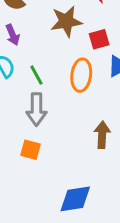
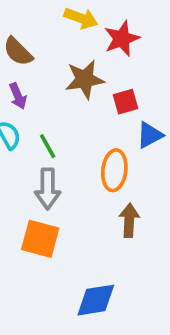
orange ellipse: (81, 75) -> (114, 170), moved
orange square: (30, 150) -> (40, 239), size x1.5

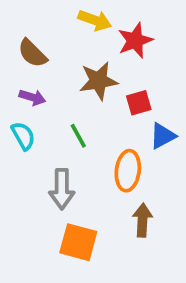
purple arrow: (18, 96) -> (32, 97), turned -50
green line: (48, 146) -> (78, 136), moved
orange square: (40, 239) -> (78, 242), moved

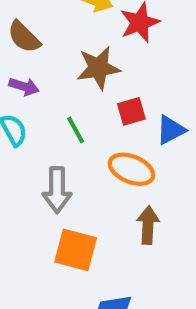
red square: (139, 103) -> (131, 111), moved
orange ellipse: (128, 171) -> (131, 169), turned -75

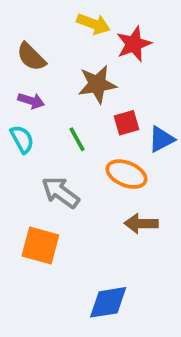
gray arrow: (57, 190) -> (61, 192), turned 126
brown arrow: (148, 225) -> (141, 224), turned -92
orange square: (76, 250) -> (40, 246), moved

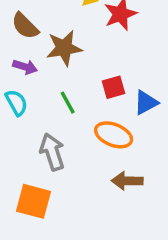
brown star: (97, 84) -> (64, 48), moved
gray arrow: (61, 192) -> (52, 152), turned 36

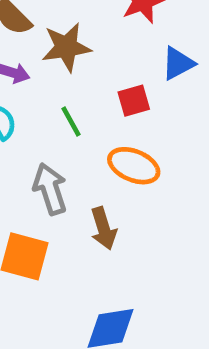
blue triangle: (146, 103) -> (178, 63), moved
brown arrow: (127, 181) -> (104, 228), moved, turned -108

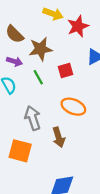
red square: (134, 101) -> (65, 70), moved
green line: (71, 122) -> (38, 77), moved

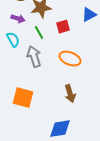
gray arrow: (33, 118) -> (34, 57), moved
brown arrow: (59, 137) -> (70, 94), moved

